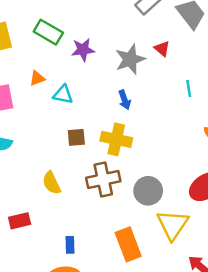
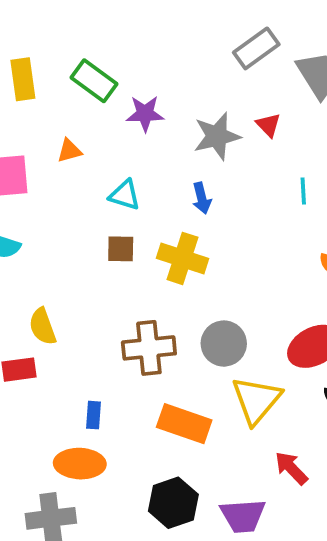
cyan triangle: (63, 95) -> (125, 195), moved
brown cross: (103, 180) -> (149, 348), moved
yellow semicircle: (52, 183) -> (43, 326), moved
orange rectangle: (128, 244) -> (184, 424), turned -56

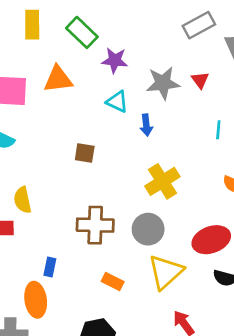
orange triangle: (69, 151) -> (58, 79), size x1.6
cyan triangle: (125, 195) -> (117, 102), moved
yellow cross: (183, 258) -> (162, 181), moved, turned 32
orange rectangle: (184, 424) -> (113, 282), size x0.6
orange ellipse: (80, 464) -> (36, 300), turned 72

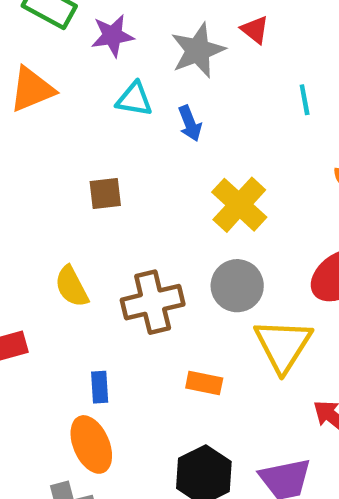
yellow semicircle: (23, 200) -> (72, 287), moved

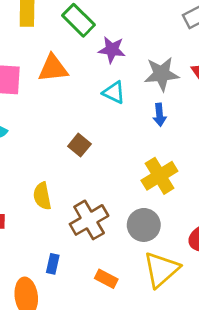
blue arrow: (190, 123) -> (160, 115), moved
brown square: (105, 194) -> (79, 145), turned 30
brown cross: (153, 302) -> (89, 220), turned -33
blue rectangle: (100, 387) -> (53, 264), moved

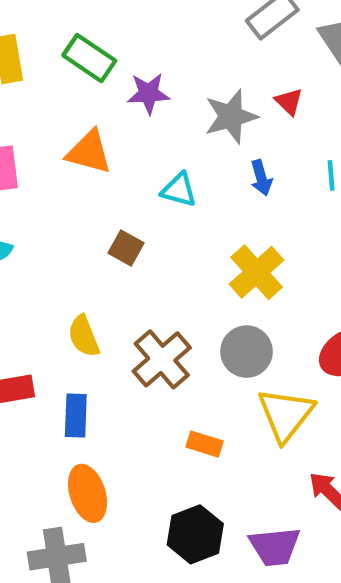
orange triangle: (53, 68) -> (89, 152), moved, turned 32
cyan triangle: (114, 92) -> (179, 190), moved
blue arrow: (160, 115) -> (261, 178), moved
blue rectangle: (53, 264) -> (76, 415), moved, size x1.4

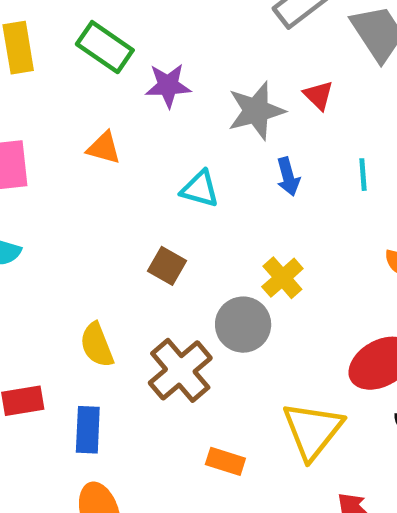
orange triangle: (89, 152) -> (104, 148), size x0.7
brown square: (126, 248) -> (167, 266), moved
yellow cross: (257, 272) -> (282, 278), size x0.7
gray circle: (247, 352) -> (243, 325), moved

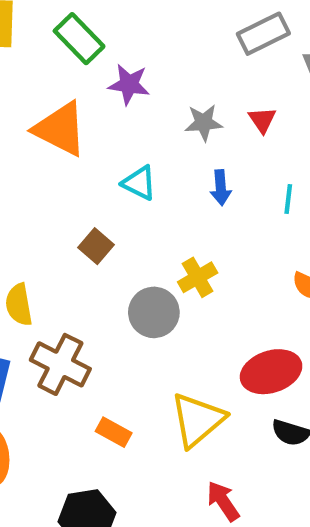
gray star: (256, 111) -> (204, 123), size x0.7
orange triangle: (104, 148) -> (60, 129), size x1.8
brown cross: (180, 370) -> (60, 364), moved, turned -34

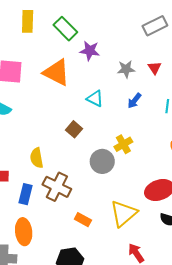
blue arrow: (221, 188) -> (134, 101), turned 42

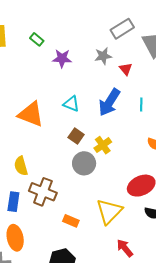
green rectangle: (65, 29) -> (37, 39), size x0.6
gray star: (126, 69) -> (103, 56), moved
orange triangle: (56, 72) -> (31, 114), moved
blue arrow: (134, 101) -> (109, 102), size x1.8
brown square: (74, 129) -> (76, 136), moved

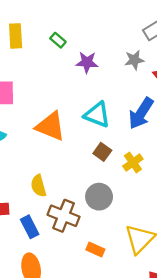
cyan triangle: (71, 104) -> (97, 115), size x1.4
gray circle: (84, 163) -> (99, 197), moved
blue rectangle: (13, 202) -> (30, 227), turned -36

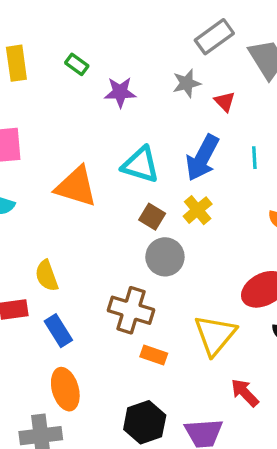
yellow cross: (133, 163) -> (198, 210), moved
yellow semicircle: (38, 186) -> (47, 276), moved
gray circle: (99, 197) -> (165, 257), moved
brown cross: (64, 216) -> (131, 310), moved

